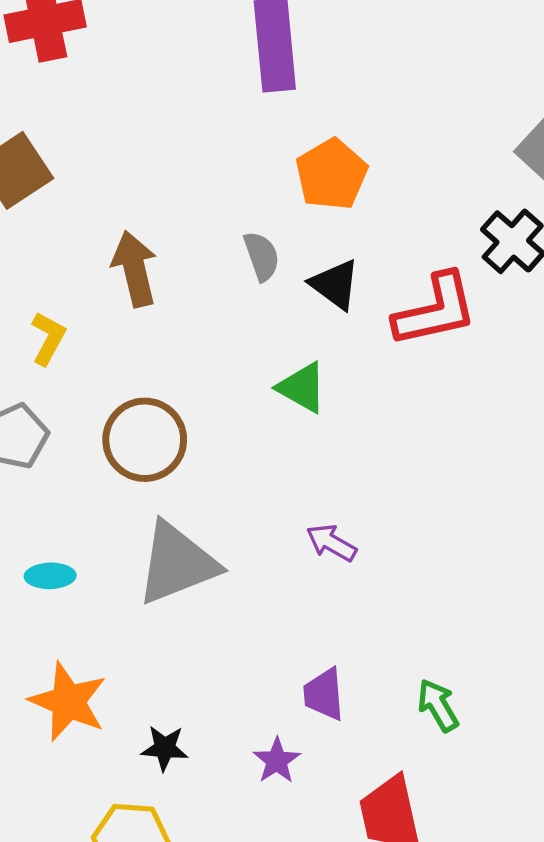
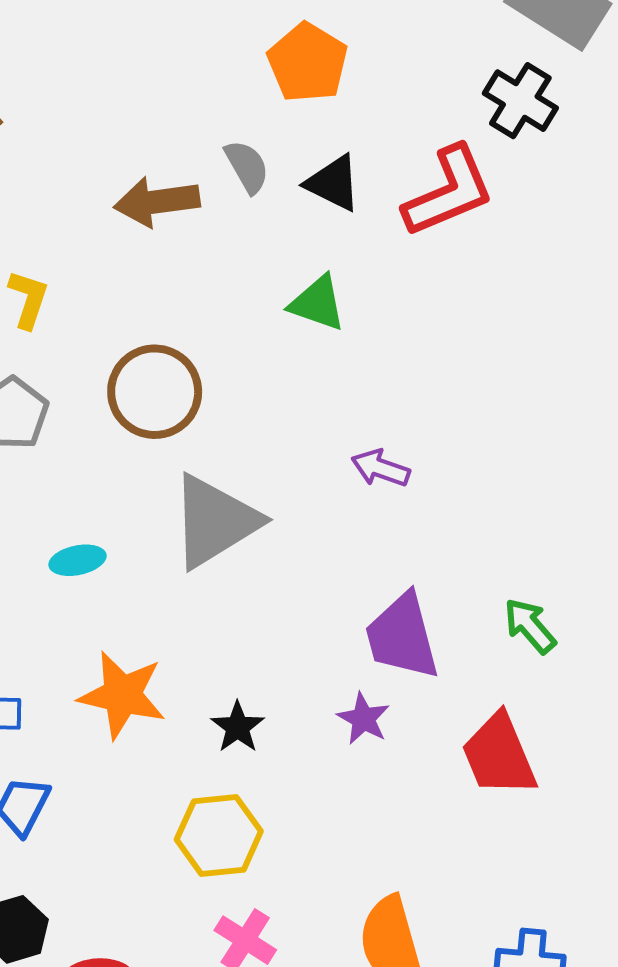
brown arrow: (135, 269) -> (157, 202), moved, turned -74
purple trapezoid: (324, 694) -> (402, 636), size x1.5
black star: (165, 748) -> (238, 727), turned -30

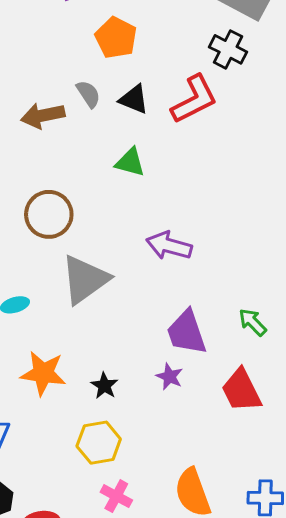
purple arrow: (380, 468) -> (169, 246), size x1.5

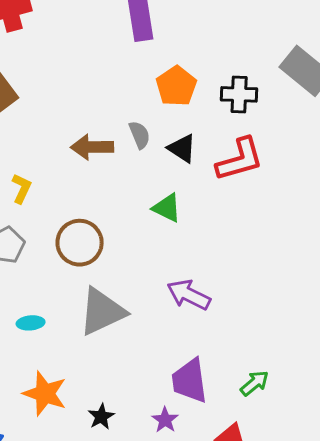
black cross: (228, 49) -> (239, 94), moved, turned -36
green arrow: (253, 322) -> (254, 383), turned 84

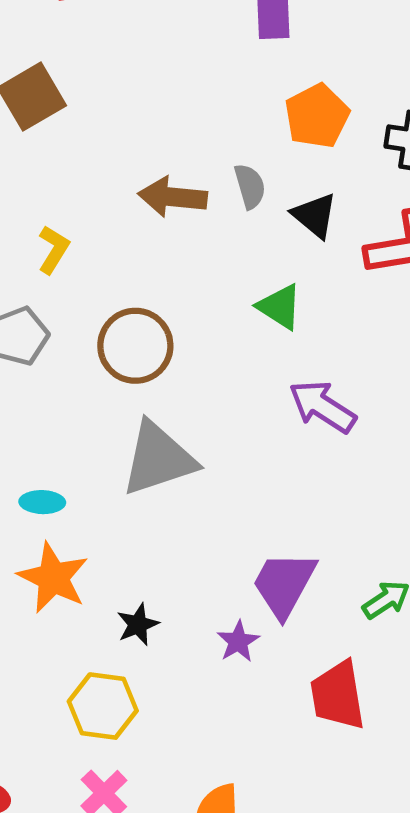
purple arrow: (189, 295) -> (322, 407), moved
cyan ellipse: (31, 323) -> (42, 502), moved
purple trapezoid: (190, 381) -> (284, 584), turned 30

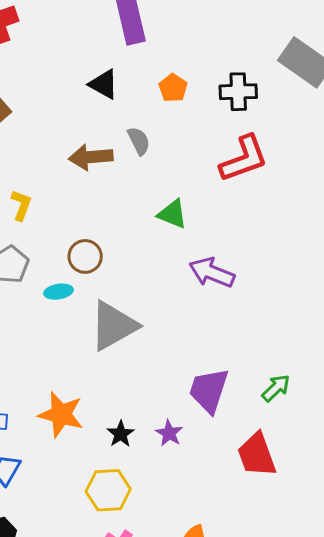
orange pentagon: (317, 116) -> (173, 88), size x0.7
black triangle: (315, 215) -> (104, 84), moved
brown circle: (135, 346) -> (85, 256), size x0.7
cyan ellipse: (42, 502) -> (59, 292), moved
purple star: (238, 641) -> (169, 433), moved

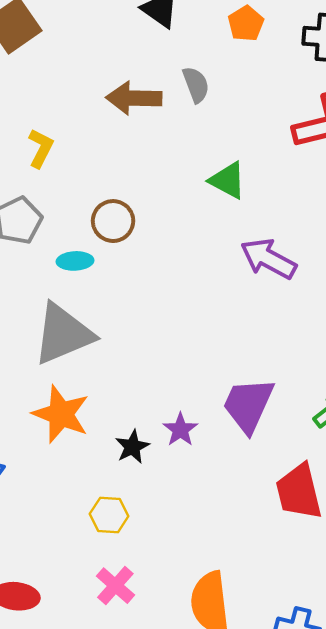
gray triangle: (113, 326) -> (63, 334), moved
purple star: (169, 433) -> (180, 430), moved
yellow hexagon: (108, 490) -> (109, 515), size x0.7

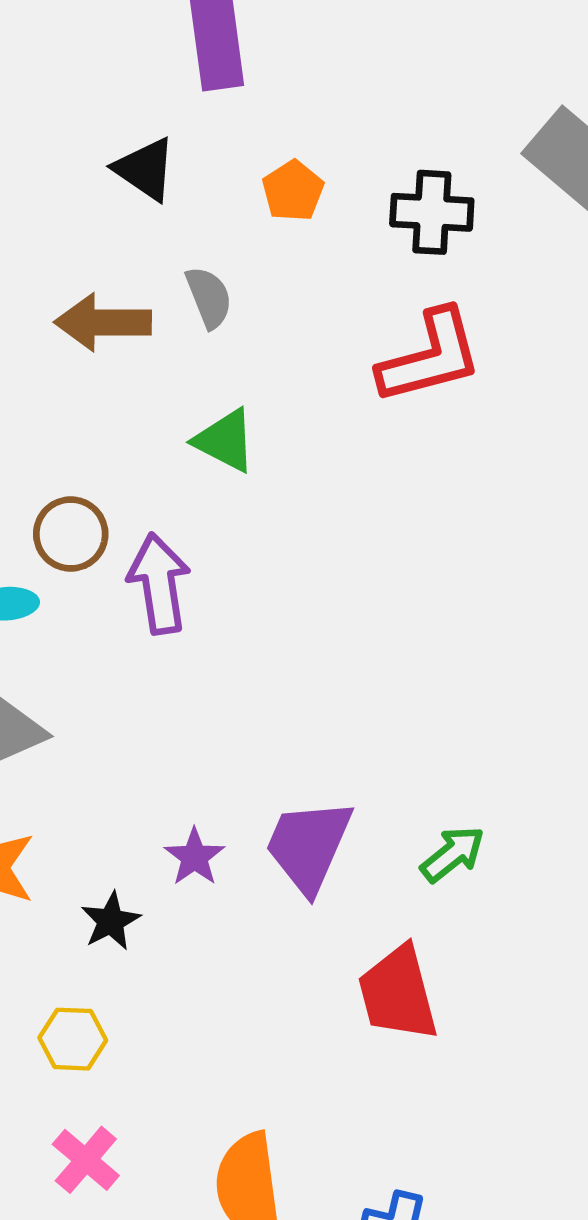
green triangle: (228, 180) -> (225, 441), moved
purple arrow: (268, 259) -> (159, 584), moved, turned 54
purple star: (180, 430) -> (194, 857), moved

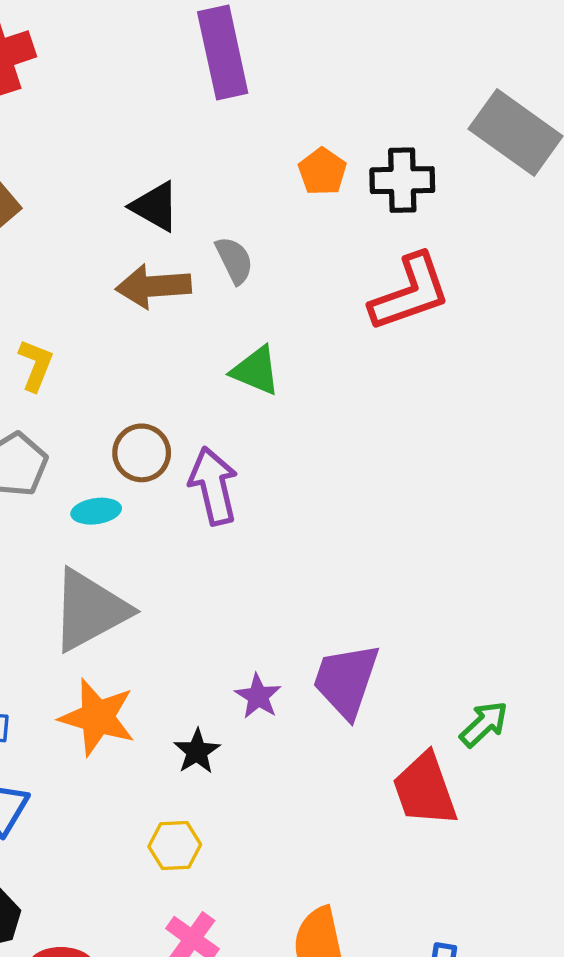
black triangle: (145, 169) -> (155, 207), moved
orange pentagon: (293, 191) -> (322, 172), moved
green arrow: (453, 854) -> (484, 724), moved

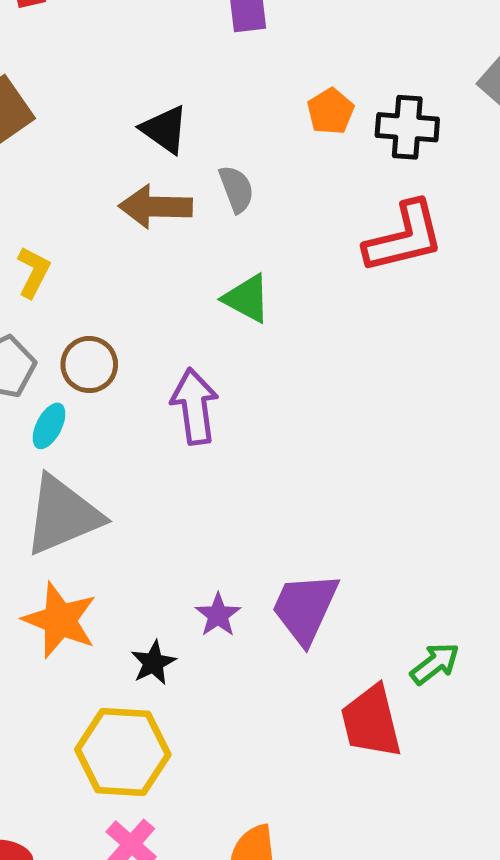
brown circle: (142, 453) -> (89, 365), moved
cyan ellipse: (96, 511) -> (49, 426), moved, turned -60
yellow hexagon: (175, 846) -> (123, 752), size x1.8

